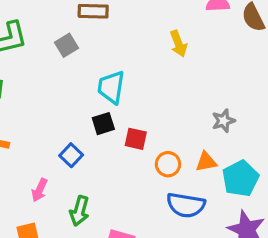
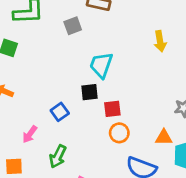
red square: (136, 139) -> (112, 109), turned -30
orange circle: (168, 164) -> (119, 133), moved

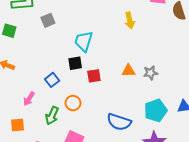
gray square: (73, 26) -> (48, 20), moved
orange circle: (119, 133) -> (73, 103), moved
orange triangle: (164, 137) -> (129, 71), moved

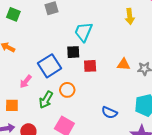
blue square: (52, 80) -> (50, 66), size x1.6
blue semicircle: (119, 122) -> (109, 113), size x0.7

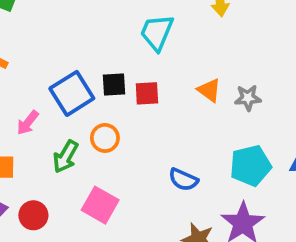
cyan trapezoid: (83, 32) -> (157, 32), moved
black square: (73, 52) -> (114, 84), moved
orange triangle: (124, 64) -> (209, 90), turned 32

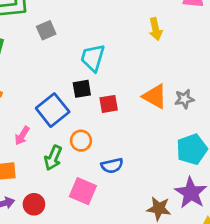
cyan trapezoid: (157, 32) -> (93, 58), moved
black square: (114, 84) -> (82, 89), moved
orange triangle: (209, 90) -> (155, 96), size x1.4
blue semicircle: (183, 180) -> (112, 166), moved, turned -30

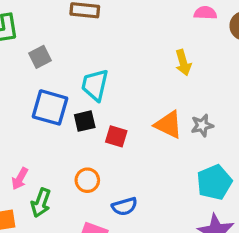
yellow arrow: (156, 29) -> (183, 63), moved
red square: (109, 104) -> (116, 136), turned 30
blue square: (53, 110) -> (50, 107), moved, turned -32
green arrow: (53, 158) -> (41, 203), moved

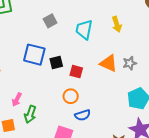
gray square: (40, 57) -> (50, 21), moved
cyan trapezoid: (95, 85) -> (84, 30), moved
orange circle: (87, 180) -> (71, 96), moved

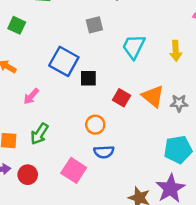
red square: (76, 72) -> (122, 98), moved
pink arrow: (17, 100) -> (31, 96), moved

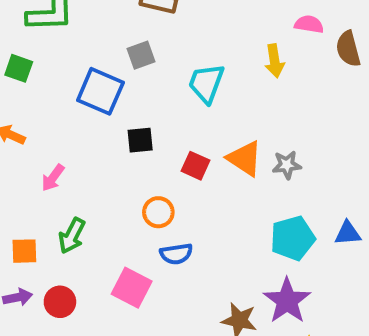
yellow arrow: (176, 51) -> (275, 61), moved
blue square: (64, 61) -> (100, 91), moved

